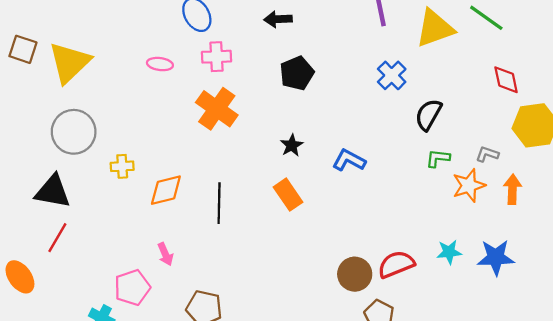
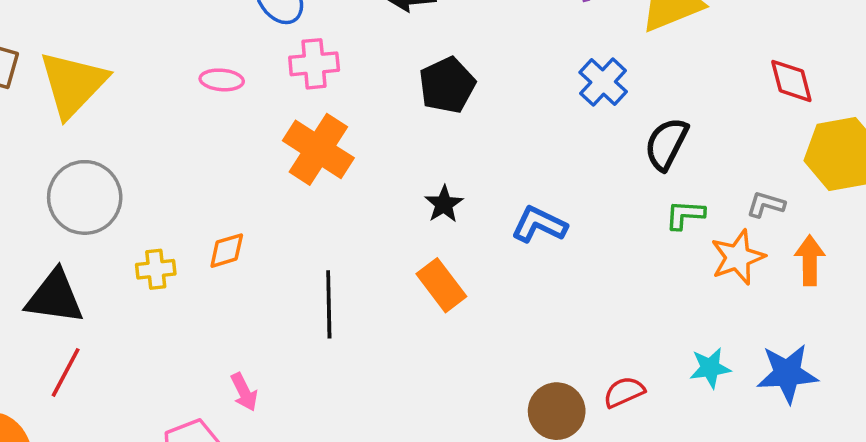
yellow cross: (122, 166) -> (156, 269), moved
orange diamond: (166, 190) -> (227, 251), moved, size x0.7
red semicircle: (396, 264) -> (624, 392), size x0.7

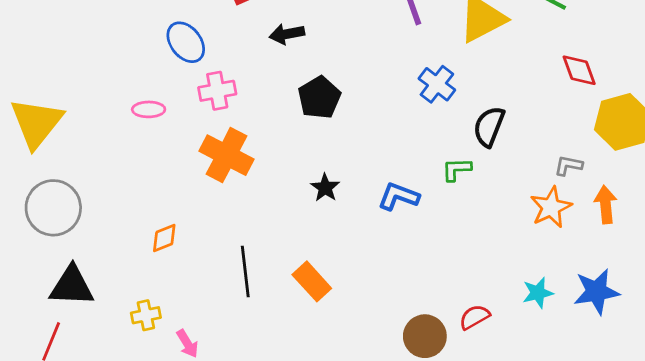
green L-shape: (685, 215) -> (457, 169), moved
yellow cross: (156, 269) -> (146, 315), moved
orange rectangle: (441, 285) -> (312, 281), moved
black triangle: (55, 297) -> (72, 286), moved

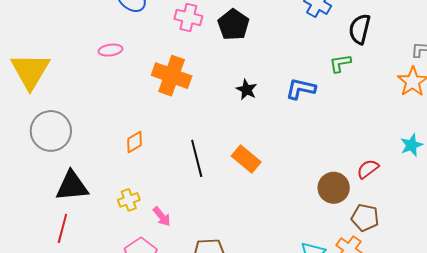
pink cross: (217, 91) -> (188, 17), moved, turned 32

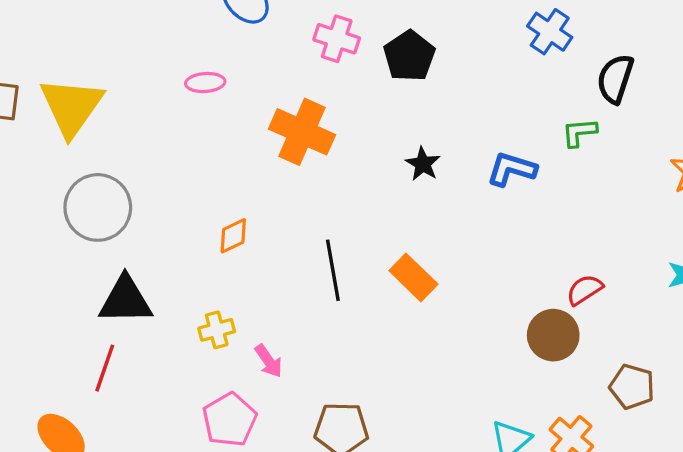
red semicircle: (368, 169) -> (585, 290), moved
brown pentagon: (365, 218) -> (632, 387), moved

